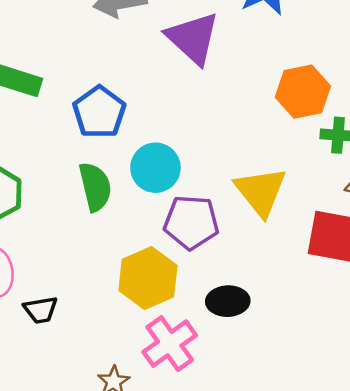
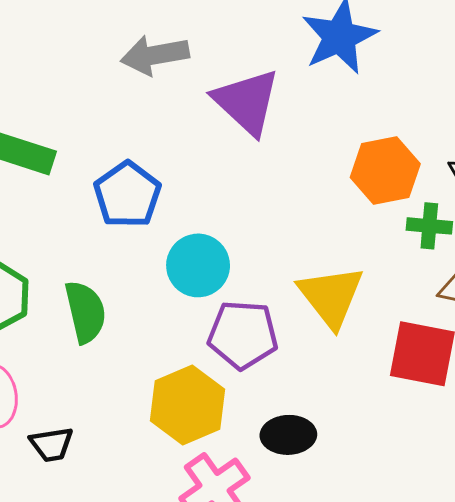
green semicircle: (95, 187) -> (85, 312), moved

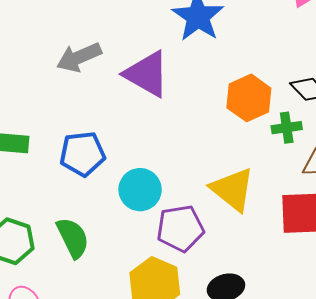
blue pentagon: (127, 195) -> (82, 154), turned -30

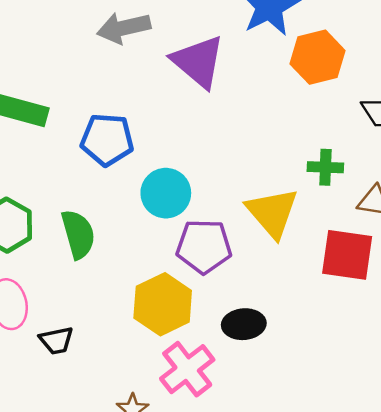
orange hexagon: (249, 98) -> (317, 57), moved
green cross: (287, 128) -> (325, 167), moved

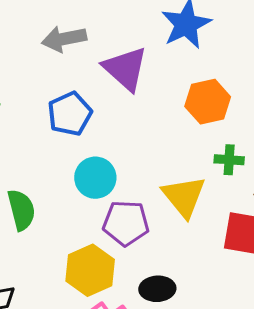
orange hexagon: (317, 57) -> (208, 102), moved
blue pentagon: (107, 140) -> (70, 114), moved, turned -30

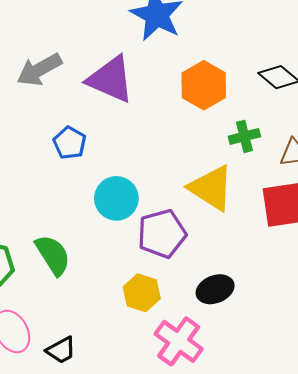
blue pentagon: (70, 114) -> (70, 143), size x0.7
yellow hexagon: (90, 270) -> (142, 293), size x0.7

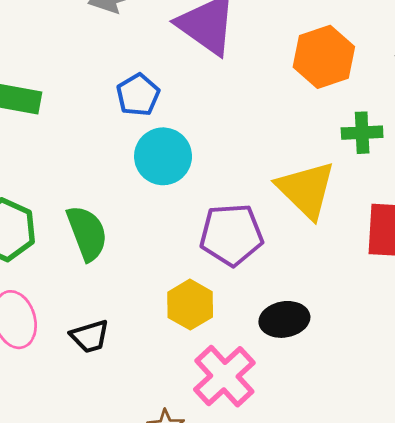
cyan circle: (116, 198) -> (163, 156), moved
black trapezoid: (61, 350) -> (90, 336), moved

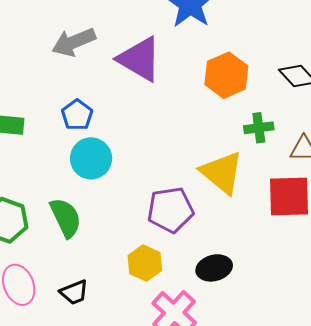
blue pentagon: (138, 95) -> (77, 115), moved
cyan circle: (163, 156) -> (91, 158), moved

